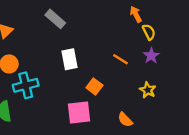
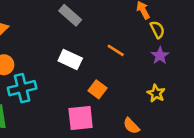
gray rectangle: (55, 19) -> (70, 15), moved
white rectangle: (70, 59) -> (70, 60), turned -54
orange line: (120, 59) -> (116, 50), moved

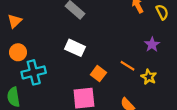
yellow semicircle: (157, 30) -> (162, 12), moved
orange line: (116, 50) -> (127, 66), moved

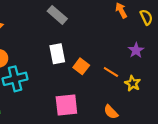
white rectangle: (75, 48) -> (57, 54), turned 54
orange square: (98, 74) -> (81, 66), moved

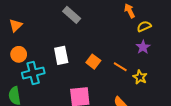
yellow semicircle: (146, 17) -> (144, 26), moved, turned -88
white rectangle: (57, 54) -> (61, 55), moved

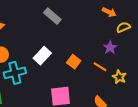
orange arrow: (130, 11) -> (109, 12), turned 144
purple star: (143, 47) -> (110, 48), moved
white rectangle: (61, 55) -> (42, 56), turned 54

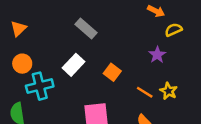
gray rectangle: (52, 16) -> (86, 29), moved
orange line: (100, 67) -> (145, 92), moved

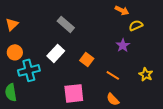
yellow star: (168, 91) -> (146, 74), moved

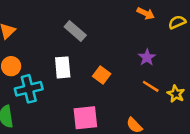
yellow semicircle: (136, 25) -> (177, 22), moved
white rectangle: (56, 53) -> (63, 67), turned -48
orange line: (113, 75) -> (151, 86), moved

